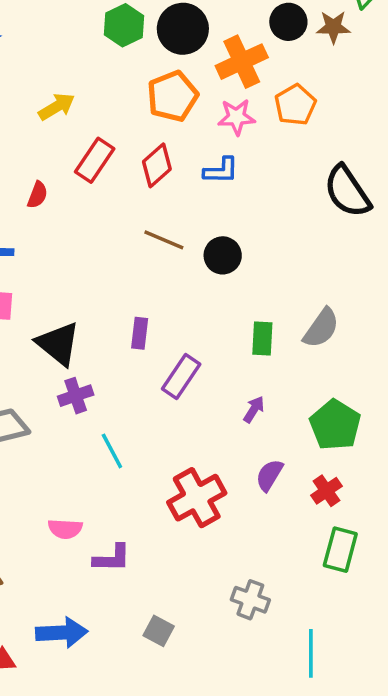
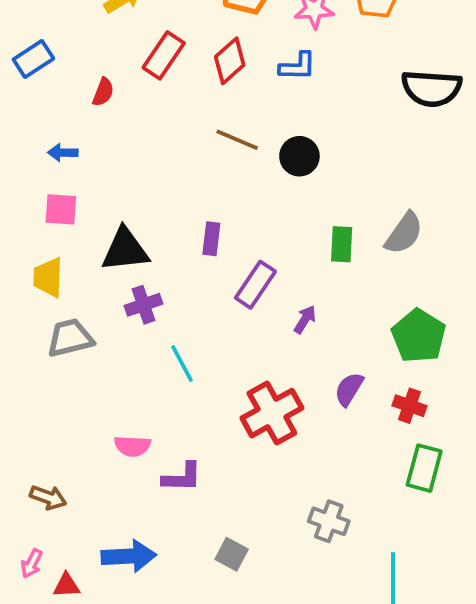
black semicircle: (347, 191) -> (432, 88), turned -52
black triangle: (58, 344) -> (125, 250), turned -45
purple arrow: (254, 409) -> (305, 319), moved
red cross: (326, 491) -> (409, 406), turned -36

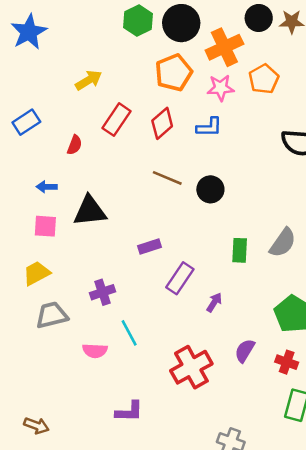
purple rectangle: (211, 239) -> (149, 247), turned 65
black triangle: (125, 250) -> (90, 211), moved
yellow trapezoid: (48, 277) -> (36, 273), turned 60
pink semicircle: (133, 446) -> (95, 351), moved

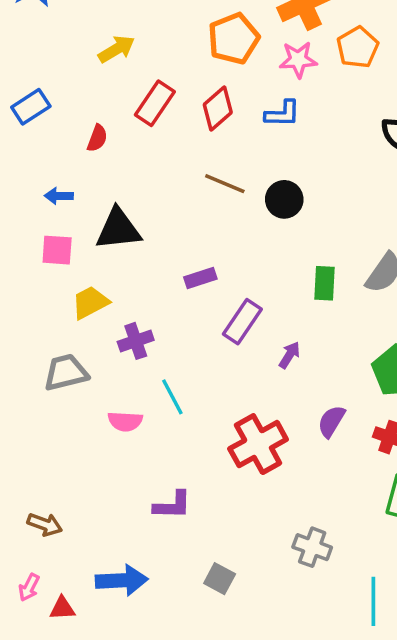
yellow trapezoid: (36, 273) -> (90, 302), moved

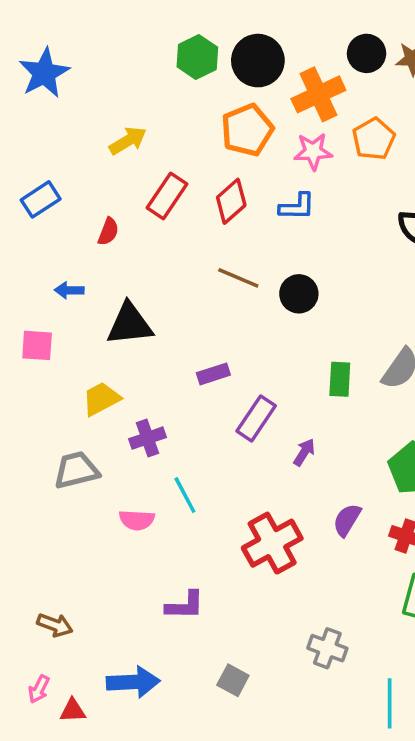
pink square: (57, 250) -> (37, 345), moved

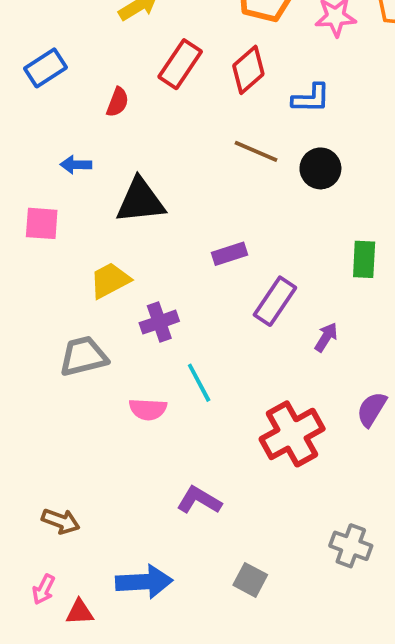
blue L-shape: (297, 207) -> (311, 98), moved
purple L-shape: (185, 605) -> (199, 500), turned -150

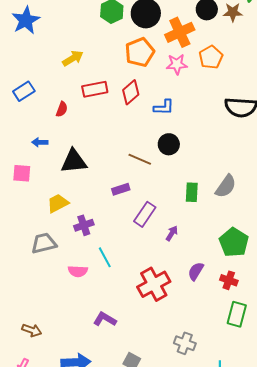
red rectangle: (180, 64) -> (95, 89), turned 45
brown line: (256, 151) -> (140, 159), moved

